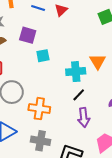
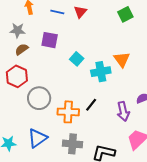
cyan square: (43, 56) -> (77, 59), moved, turned -32
black line: (79, 95) -> (91, 105), moved
purple arrow: (84, 117) -> (123, 111), moved

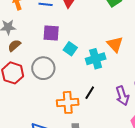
purple square: (50, 40) -> (51, 33), moved
gray circle: (39, 98) -> (43, 68), moved

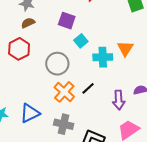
gray circle: (43, 68) -> (57, 64), moved
orange cross: (68, 102) -> (64, 92), turned 30

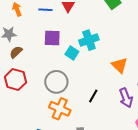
orange triangle: (125, 48) -> (120, 65), moved
cyan cross: (103, 57) -> (89, 40), moved
orange cross: (64, 92) -> (60, 109), moved

